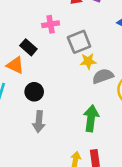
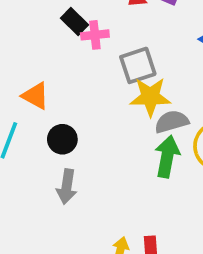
black rectangle: (28, 47) -> (75, 22), moved
yellow star: (88, 61) -> (150, 97), size x1.5
green arrow: (91, 118) -> (167, 156), moved

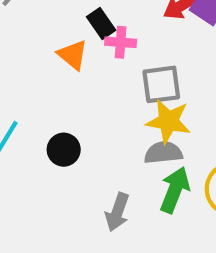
orange triangle: (35, 96) -> (73, 55), moved
gray semicircle: (172, 122) -> (163, 153), moved
gray arrow: (67, 187) -> (117, 212), moved

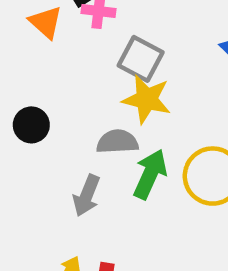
gray square: (161, 84) -> (141, 59), turned 33
gray semicircle: (163, 153) -> (117, 142), moved

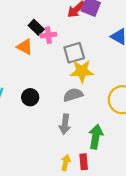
gray square: (141, 59) -> (74, 53), turned -30
green arrow: (150, 174) -> (96, 137), moved

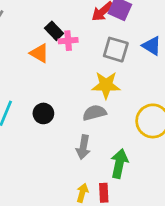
gray square: (74, 53) -> (116, 50), moved, turned 30

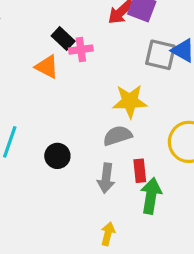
gray square: (116, 50) -> (160, 55), moved
black circle: (43, 113) -> (57, 156), moved
red rectangle: (104, 193) -> (140, 171), moved

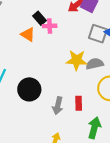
gray semicircle: (117, 136) -> (95, 64), moved
black circle: (57, 156) -> (29, 89), size x1.5
green arrow: (151, 196) -> (94, 128), moved

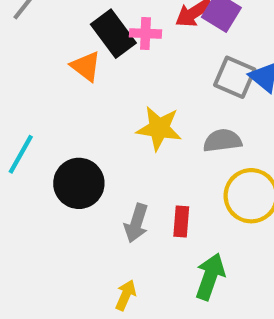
black rectangle: (39, 18) -> (113, 34), size x1.5
pink cross: (50, 26) -> (145, 33), moved
yellow star: (77, 60) -> (159, 128), moved

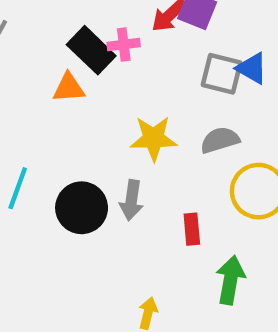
orange triangle: (86, 66) -> (69, 88), turned -32
gray arrow: (136, 223) -> (131, 200), moved

